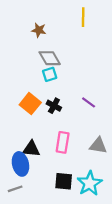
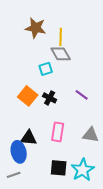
yellow line: (83, 17) -> (61, 37), moved
brown star: (39, 30) -> (36, 28), size x1.5
gray diamond: (50, 58) -> (61, 54), moved

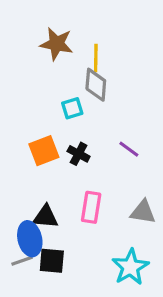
gray diamond: (61, 54) -> (96, 85), turned 35
orange square: (28, 96) -> (44, 151), turned 30
black square: (59, 168) -> (52, 261), moved
gray line: (14, 175) -> (22, 261), moved

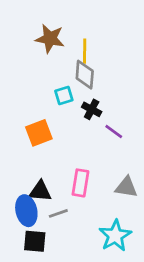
black cross: (79, 154) -> (92, 109), moved
gray line: (22, 261) -> (58, 213), moved
black square: (52, 261) -> (35, 241), moved

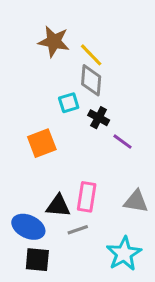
yellow line: (85, 51) -> (91, 55), turned -45
black triangle: (40, 191) -> (58, 206), moved
blue ellipse: (26, 211) -> (28, 227), turned -52
gray line: (58, 213) -> (78, 230), moved

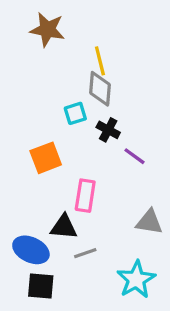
brown star: (54, 41) -> (47, 30), moved
yellow line: (91, 55) -> (100, 61), turned 30
pink rectangle: (87, 197) -> (85, 196), moved

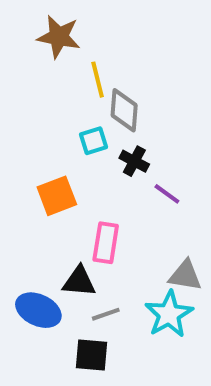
yellow line: (100, 61) -> (98, 80), moved
cyan star: (136, 279) -> (169, 314), moved
black square: (41, 286) -> (91, 355), moved

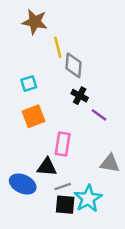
cyan square: (93, 141) -> (29, 84), moved
cyan star: (169, 314) -> (88, 199), moved
black square: (91, 355) -> (65, 205), moved

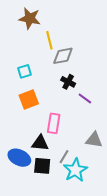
gray diamond: (74, 65) -> (63, 56), turned 75
gray line: (63, 186) -> (64, 157), moved, turned -40
black square: (65, 205) -> (42, 166), moved

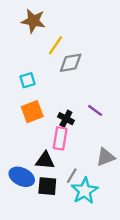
yellow line: (49, 40) -> (55, 45), turned 48
black cross: (68, 82) -> (66, 119), moved
gray triangle: (94, 140) -> (106, 157), turned -30

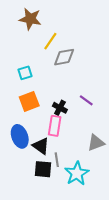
black triangle: (45, 161) -> (41, 146), turned 30
gray line: (72, 176) -> (57, 160), moved, turned -40
blue ellipse: (22, 177) -> (20, 136), moved, turned 45

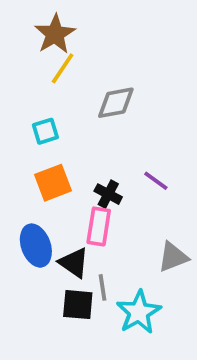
brown star: (30, 19) -> (55, 34), turned 30
yellow line: (50, 41) -> (63, 68), moved

